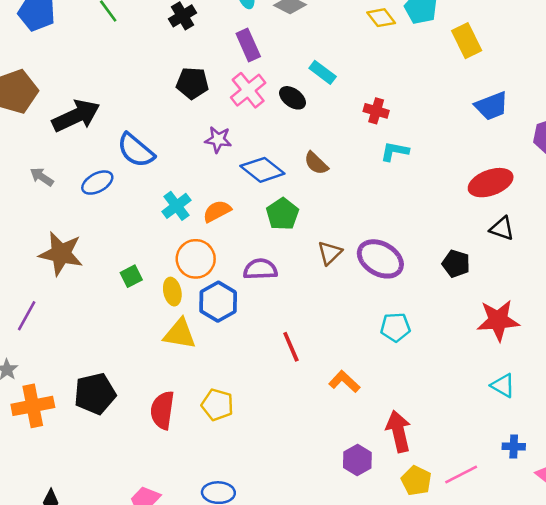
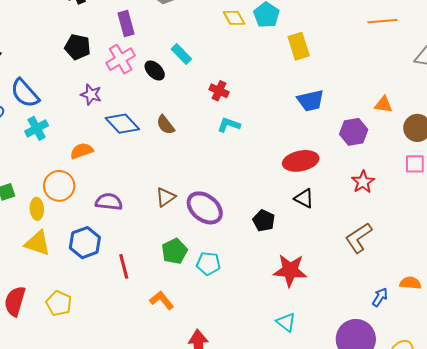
cyan cross: (176, 206) -> (37, 128), moved
green pentagon: (282, 214) -> (174, 251), moved
blue hexagon: (218, 302) -> (85, 243), moved

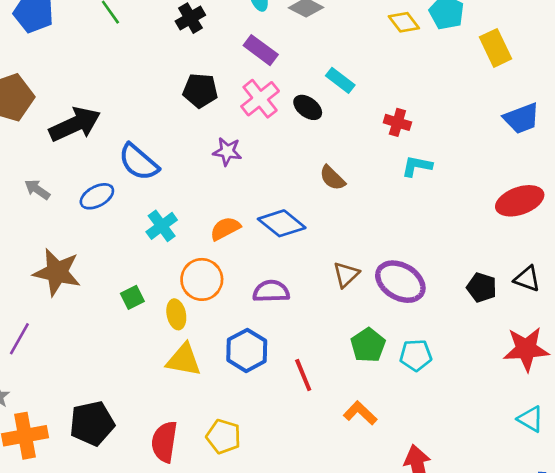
purple rectangle: (126, 24) -> (261, 50), turned -30
blue diamond: (122, 124) -> (282, 223), moved
cyan cross: (37, 128) -> (162, 226), moved
black triangle: (304, 198) -> (527, 279), moved

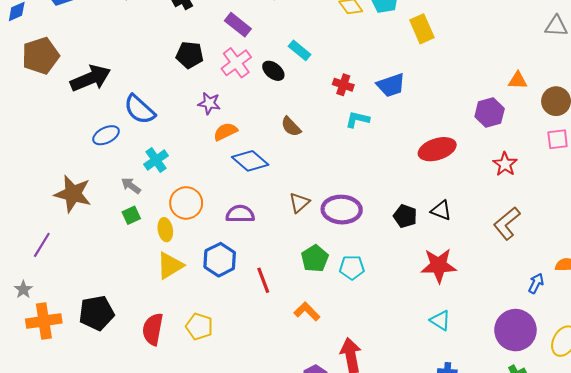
blue trapezoid: (521, 118) -> (391, 85), moved
gray arrow: (37, 189) -> (131, 186), moved
orange semicircle: (225, 228) -> (225, 132), moved
purple ellipse: (400, 282) -> (342, 210), turned -30
yellow triangle: (184, 360) -> (170, 266), turned -44

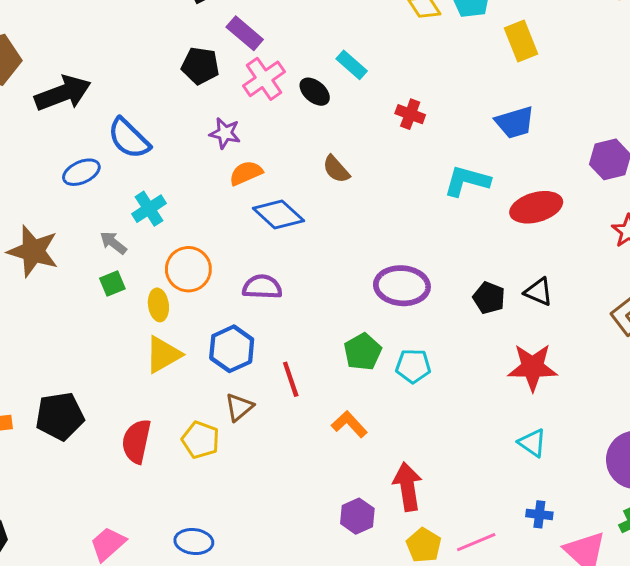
purple rectangle: (238, 25) -> (245, 33), moved
blue trapezoid: (391, 85) -> (515, 122), moved
cyan L-shape: (357, 119) -> (467, 181), moved, size x1.4
brown triangle: (299, 203) -> (239, 407), moved

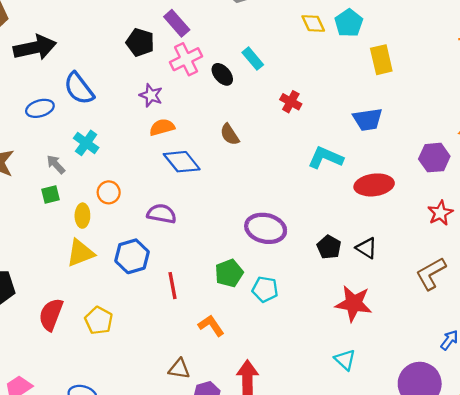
cyan cross: (149, 209) -> (86, 143), turned -30
orange circle: (188, 269) -> (109, 192), size x0.7
brown triangle: (239, 407) -> (179, 369), moved, turned 40

